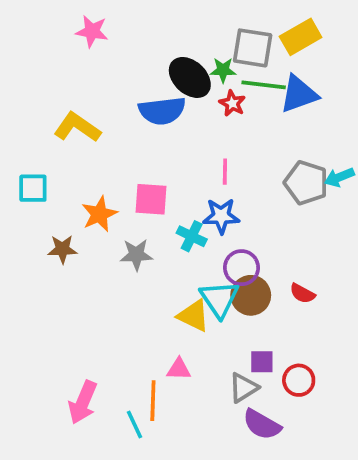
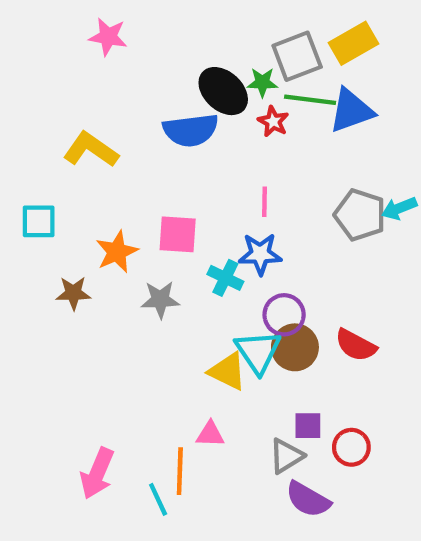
gray square: (253, 48) -> (297, 56), turned -30
red semicircle: (302, 293) -> (356, 345), size x1.4

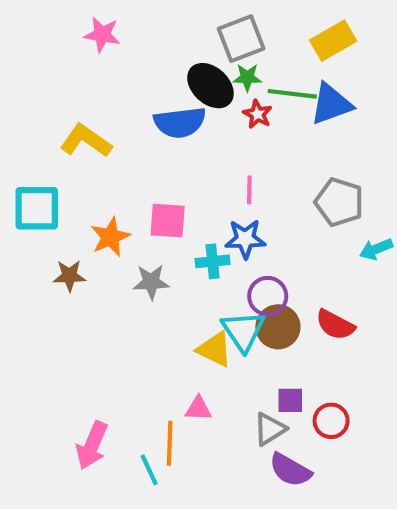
gray square: (297, 56) -> (241, 39), moved
cyan arrow: (399, 208) -> (376, 249), moved
cyan square: (39, 221) -> (37, 208), size x1.4
cyan cross: (225, 278) -> (213, 261), turned -32

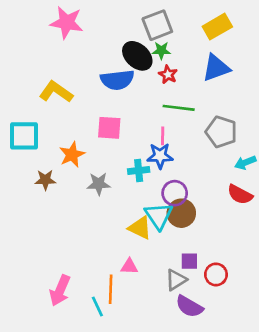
pink star: (102, 35) -> (67, 23), size x1.4
green line: (292, 94) -> (179, 108), moved
pink line: (249, 190) -> (163, 136), moved
pink square: (168, 221) -> (109, 128), moved
red semicircle: (335, 325) -> (240, 195), moved

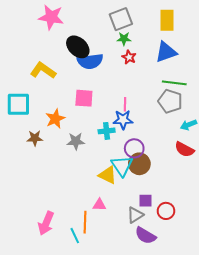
yellow rectangle: (217, 27) -> (167, 20), turned -60
black ellipse: (137, 56) -> (78, 47), moved
green line: (179, 108) -> (174, 83), moved

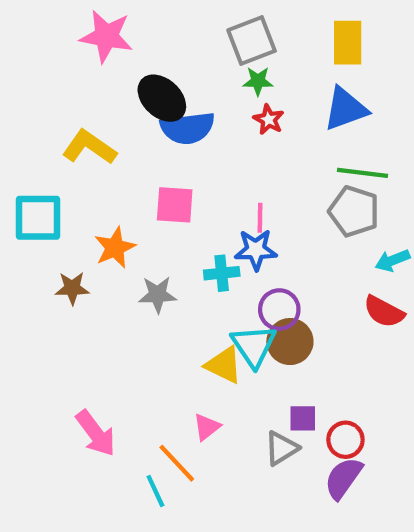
pink triangle: (99, 205) -> (207, 427), turned -40
orange line: (85, 222) -> (177, 463), turned -45
pink arrow: (46, 223) -> (96, 433), moved, turned -60
purple semicircle: (145, 236) -> (343, 478), moved, turned 95

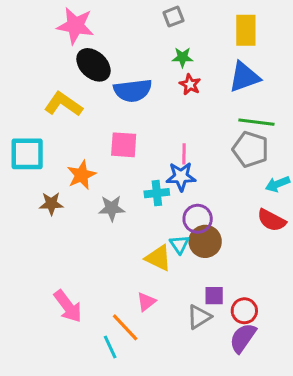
gray square: (252, 41) -> (173, 17), moved, size x0.6
black ellipse: (162, 98) -> (93, 65), moved
cyan triangle: (254, 346) -> (179, 244), size x0.6

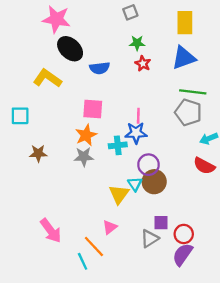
blue semicircle: (133, 91) -> (100, 68), size x0.7
cyan square: (27, 154) -> (20, 116), size x0.7
orange star: (81, 175) -> (86, 135), moved
yellow triangle: (158, 258) -> (119, 194), turned 40

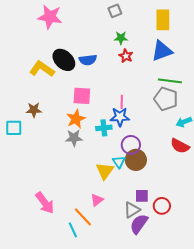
black ellipse: (70, 49) -> (64, 60), moved
cyan square: (20, 116) -> (14, 128), moved
brown star: (38, 153) -> (34, 110), moved
purple semicircle: (183, 254) -> (139, 224), moved

